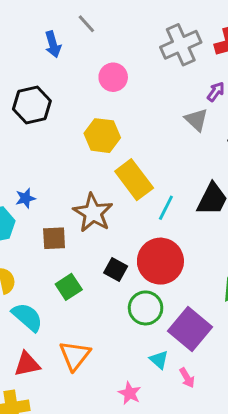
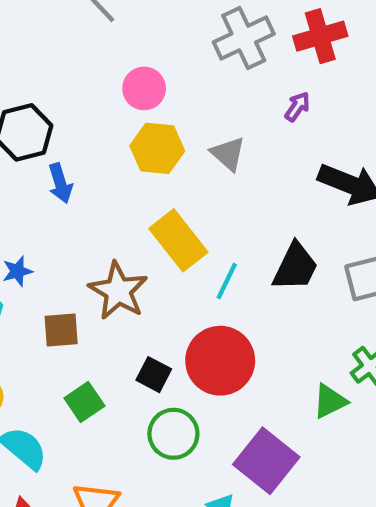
blue arrow: (53, 44) -> (60, 183), moved
gray triangle: (196, 120) -> (228, 154), moved
yellow hexagon: (102, 136) -> (157, 148), moved
green circle: (146, 308) -> (173, 434), moved

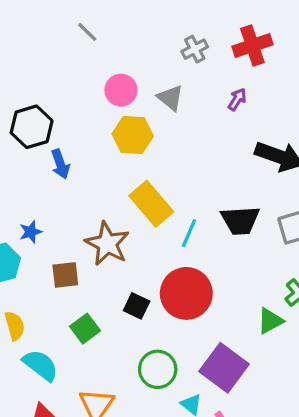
gray cross: (244, 38) -> (195, 49), size x0.6
gray triangle: (228, 154) -> (170, 98), moved
black trapezoid: (295, 267) -> (240, 220), turned 63
green circle: (173, 434) -> (158, 369), moved

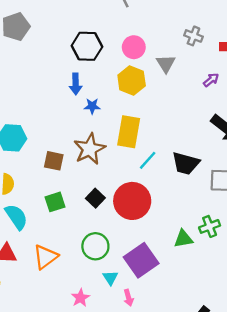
gray cross: (195, 49) -> (193, 36), turned 30
black hexagon: (32, 127) -> (87, 46), moved
yellow rectangle: (151, 204) -> (129, 132), turned 32
blue star: (31, 232) -> (92, 106), moved

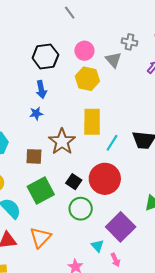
gray cross: (193, 36) -> (130, 42), moved
blue star: (92, 106) -> (36, 113), moved
green square: (55, 202) -> (41, 190), size x1.5
green circle: (95, 246) -> (81, 209), moved

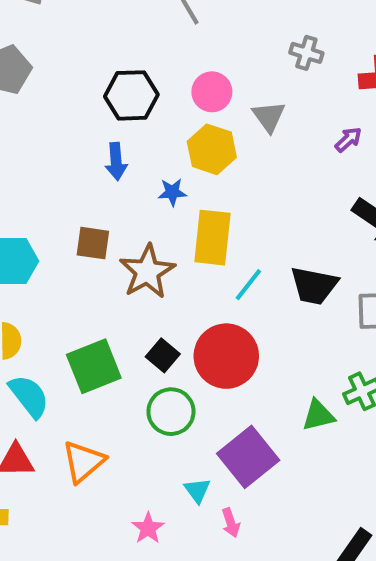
gray cross: (130, 42) -> (306, 53), moved
blue star: (36, 113) -> (172, 192), moved
brown square: (34, 156) -> (93, 243), moved

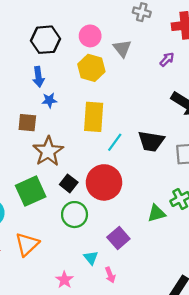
blue star: (172, 192) -> (49, 100), moved
brown star: (147, 272) -> (48, 151), moved
purple square: (248, 457) -> (118, 238), size x0.7

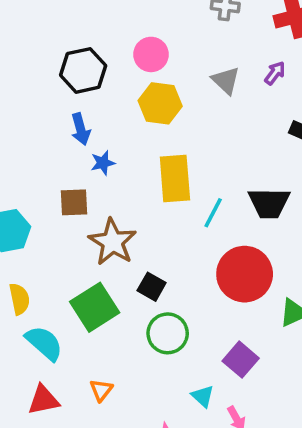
gray triangle: (122, 48) -> (226, 80), moved
red circle: (104, 182) -> (245, 274), moved
orange triangle: (27, 244) -> (101, 390), size x0.6

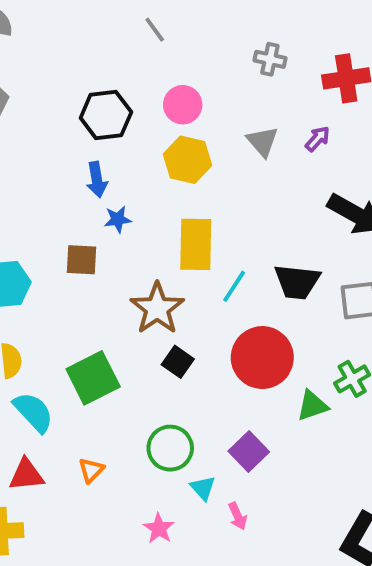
brown star: (113, 242) -> (157, 308), moved
black square: (152, 287) -> (178, 362), moved
green circle: (168, 333) -> (170, 448), moved

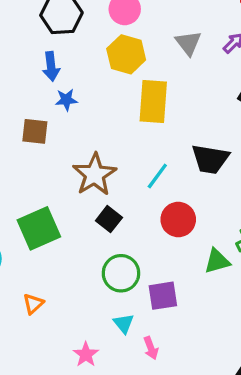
yellow rectangle: (196, 244) -> (153, 102), moved
cyan line: (234, 286) -> (157, 176), moved
red circle: (262, 358) -> (178, 219), size x0.7
green circle: (170, 448) -> (121, 273), moved
purple square: (249, 452) -> (163, 296), turned 32

